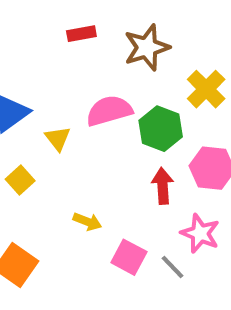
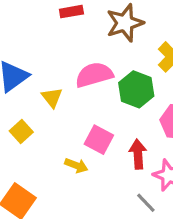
red arrow: (163, 186) -> (138, 154), moved
pink square: (129, 257) -> (99, 140), moved

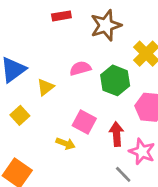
pink semicircle: (94, 75) -> (80, 68), size x0.7
yellow triangle: (52, 97) -> (45, 87), turned 30

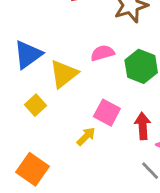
yellow triangle: (45, 87) -> (64, 74), size x1.5
yellow arrow: (66, 144) -> (86, 136), turned -66

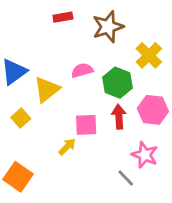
pink square: (107, 113) -> (86, 125), turned -30
red arrow: (143, 126) -> (119, 117), moved

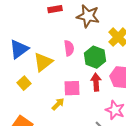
brown star: (108, 27) -> (88, 16), turned 30
pink semicircle: (82, 70) -> (69, 48), turned 98

